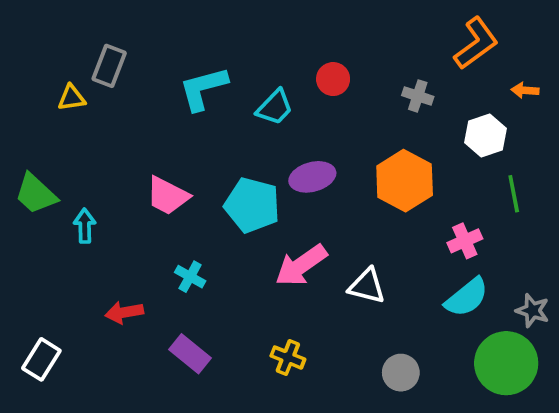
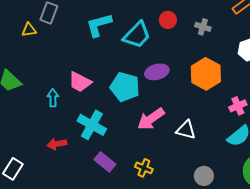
gray cross: (418, 96) -> (203, 27), moved
cyan trapezoid: (275, 107) -> (137, 35), size x1.4
cyan arrow: (85, 226) -> (53, 98), moved
cyan cross: (190, 277) -> (92, 125), size x1.8
purple rectangle: (190, 354) -> (105, 162), moved

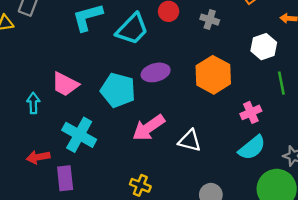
purple rectangle: (105, 162) -> (65, 178), moved, turned 45

